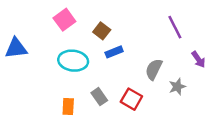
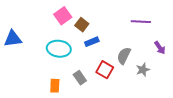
pink square: (64, 20) -> (63, 16), moved
purple line: (175, 27) -> (141, 22), turned -60
red square: (131, 99) -> (105, 70), moved

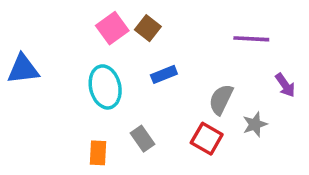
brown square: (82, 25) -> (148, 28), moved
cyan ellipse: (59, 49) -> (105, 87), turned 70
red square: (105, 70) -> (207, 139), moved

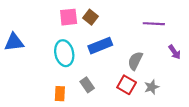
pink square: (112, 28) -> (69, 17), turned 30
blue rectangle: (164, 74) -> (100, 46), size x1.5
gray star: (255, 124) -> (152, 87), moved

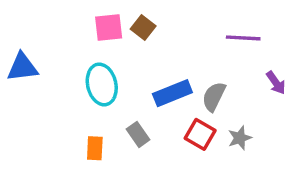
blue rectangle: (100, 46) -> (172, 93), moved

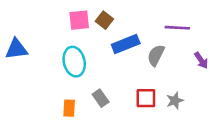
blue rectangle: (172, 93) -> (126, 44), moved
gray semicircle: (214, 97) -> (156, 55), moved
red square: (200, 134) -> (146, 98), turned -30

